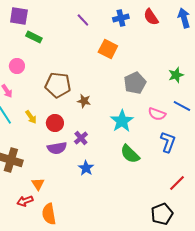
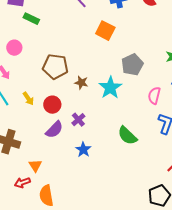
pink semicircle: (157, 114) -> (154, 96), turned 84
cyan star: (122, 121) -> (110, 88), moved
purple semicircle: (57, 148) -> (54, 130), turned -36

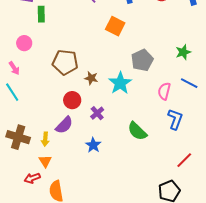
green rectangle: (31, 19) -> (41, 14), turned 63
yellow arrow: (28, 99) -> (45, 139), moved, turned 40
red circle: (52, 105) -> (72, 100), moved
purple cross: (78, 120) -> (97, 113), moved

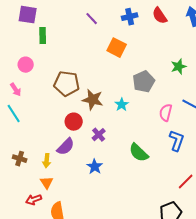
green star: (183, 52) -> (179, 67), moved
brown star: (91, 78) -> (93, 100), size x1.5
cyan star: (120, 83) -> (122, 105), size x0.6
brown cross: (18, 137) -> (20, 159), size x0.6

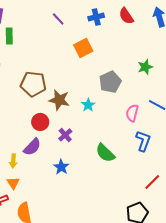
orange square: (117, 48) -> (83, 48), turned 36

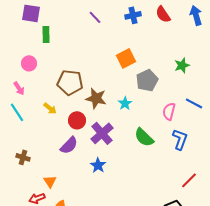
orange square: (83, 48) -> (126, 58), moved
purple cross: (65, 135) -> (102, 133), size x1.6
green semicircle: (105, 153) -> (144, 137), moved
yellow arrow: (13, 161) -> (50, 108), moved, turned -56

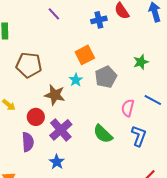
blue cross: (133, 15) -> (99, 20), moved
brown pentagon: (70, 82) -> (29, 65), moved
cyan star: (125, 103) -> (76, 80), moved
purple semicircle: (69, 145) -> (28, 142), turned -48

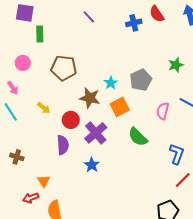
orange square: (85, 55) -> (120, 107), moved
blue L-shape: (139, 136) -> (177, 154), moved

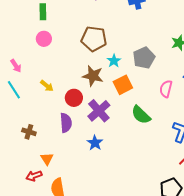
pink circle: (23, 63) -> (44, 39), moved
brown pentagon: (64, 68) -> (94, 39), moved
brown cross: (17, 157) -> (29, 132), moved

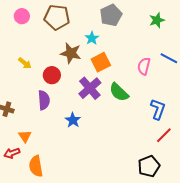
brown pentagon: (94, 39) -> (57, 17), moved
gray pentagon: (144, 58) -> (111, 15), moved
purple cross: (99, 111) -> (90, 88), moved

